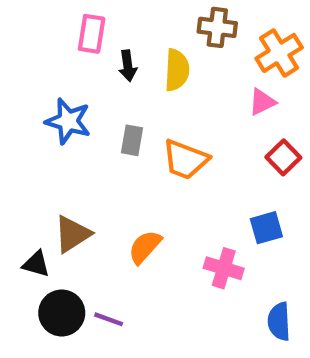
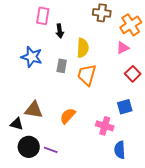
yellow semicircle: (177, 70) -> (83, 48), moved
orange trapezoid: (185, 160) -> (87, 75), turned 85
brown triangle: (72, 234) -> (34, 110), turned 42
blue semicircle: (279, 321) -> (120, 150), moved

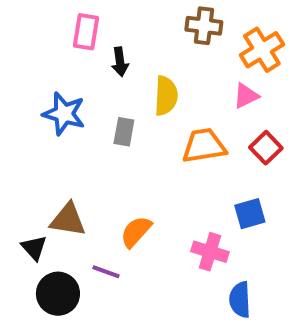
orange trapezoid: (87, 75) -> (204, 146), moved, turned 65
black triangle: (17, 124) -> (34, 248), turned 32
purple line: (51, 150) -> (106, 272), moved

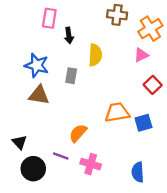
orange trapezoid: (204, 146) -> (117, 112), moved
brown triangle: (68, 220) -> (39, 95), moved
pink cross: (210, 252) -> (91, 164), moved

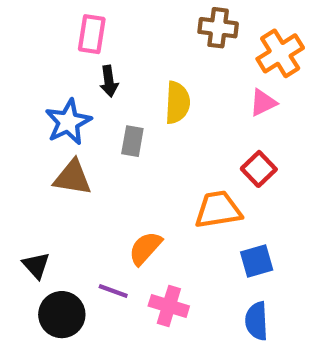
black arrow: (69, 35) -> (109, 81), moved
blue star: (37, 65) -> (68, 122), turned 30
red square: (153, 85) -> (259, 169), moved
blue square: (143, 123) -> (257, 261), moved

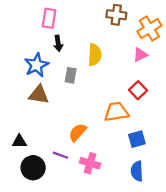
black triangle: (36, 265) -> (19, 141), turned -49

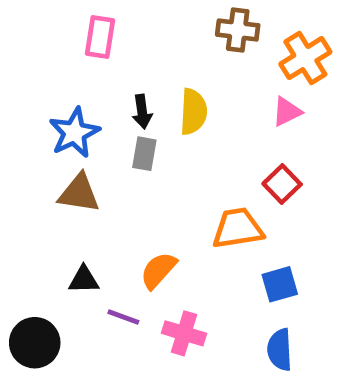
black arrow: (58, 43) -> (142, 112), moved
black triangle: (19, 141) -> (84, 280), moved
black circle: (33, 168) -> (35, 343), moved

